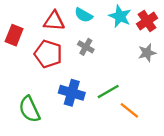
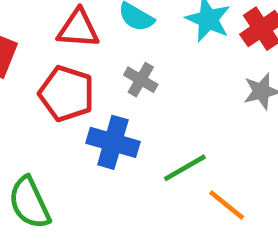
blue cross: (72, 93) -> (113, 142), moved

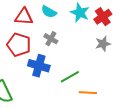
orange line: (227, 205) -> (88, 93), turned -36

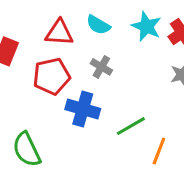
red pentagon: (19, 45) -> (52, 76), turned -30
orange line: (88, 93) -> (159, 151), turned -72

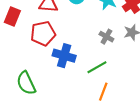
gray cross: (101, 67) -> (106, 37), moved
orange line: (159, 151) -> (103, 92), moved

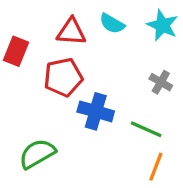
green line: (97, 67) -> (146, 129), turned 54
green semicircle: (26, 83) -> (37, 154), turned 85

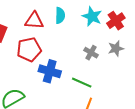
cyan semicircle: (112, 24) -> (60, 15), turned -119

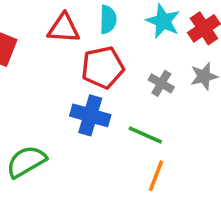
red pentagon: (29, 50) -> (103, 67), moved

